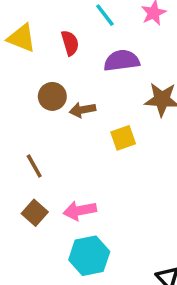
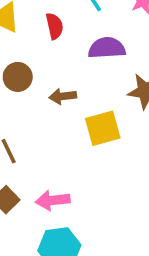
brown circle: (52, 96) -> (18, 77), moved
yellow square: (123, 138) -> (103, 128), size x1.4

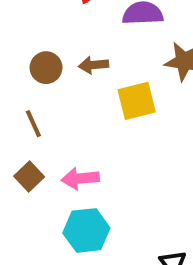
brown circle: (18, 77) -> (46, 68), moved

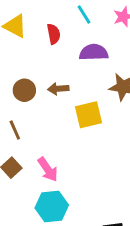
pink arrow: (80, 178) -> (48, 169), turned -120

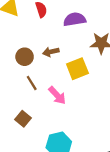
brown line: (15, 130) -> (32, 83), moved
pink arrow: (48, 169) -> (57, 95), moved

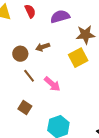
yellow square: (77, 69) -> (78, 58), moved

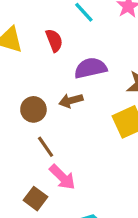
purple semicircle: (60, 17) -> (91, 68), moved
pink arrow: (52, 84) -> (62, 177), moved

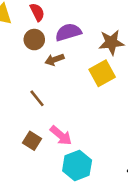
brown circle: (33, 109) -> (34, 40), moved
pink arrow: (62, 177) -> (61, 135), moved

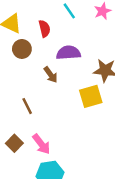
brown circle: (34, 40) -> (22, 49), moved
brown arrow: (55, 60) -> (51, 75), turned -119

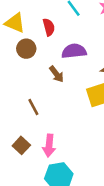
pink arrow: (41, 144) -> (49, 146), turned 45

